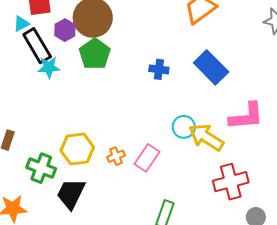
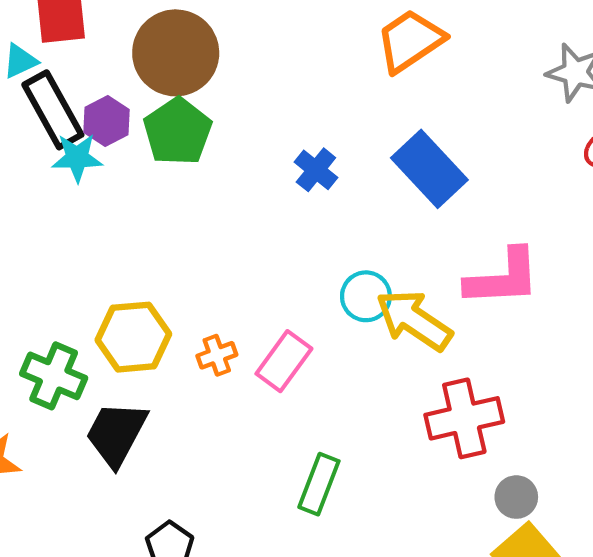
purple hexagon: (65, 30) -> (106, 121), moved
blue cross: (159, 69) -> (316, 170), turned 30

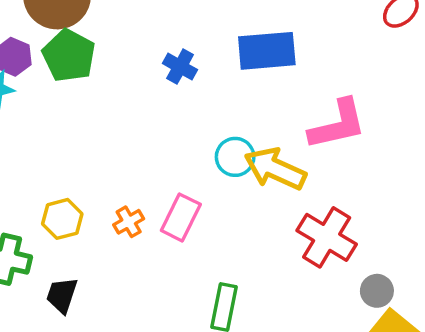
blue rectangle: (429, 169) -> (267, 51), turned -42
yellow hexagon: (133, 337) -> (62, 219), size x0.7
red cross: (464, 418) -> (327, 237), turned -36
black trapezoid: (116, 434) -> (62, 295), size x0.7

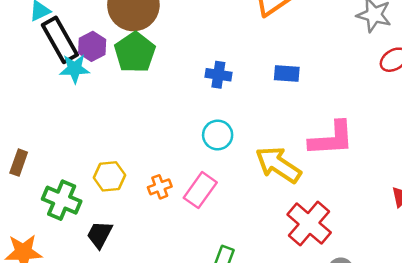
blue rectangle: (267, 51) -> (287, 74), size x0.6
blue cross: (180, 67) -> (218, 75), turned -30
cyan circle: (235, 157) -> (218, 135), moved

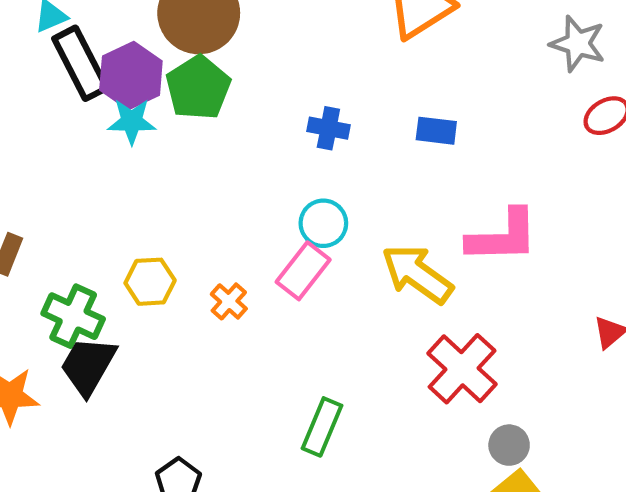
purple hexagon: (92, 46) -> (131, 76), size x1.4
cyan star: (75, 69) -> (132, 121), moved
orange cross: (160, 187) -> (229, 301), turned -30
pink rectangle: (200, 190) -> (303, 271), moved
black trapezoid: (100, 235) -> (88, 366), moved, size x1.4

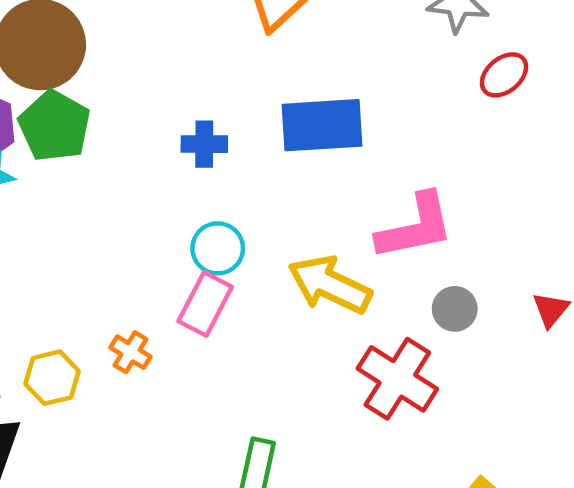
blue rectangle: (436, 131) -> (322, 125), size x1.8
yellow hexagon: (150, 282) -> (52, 378), moved
gray circle: (509, 445) -> (455, 309), moved

